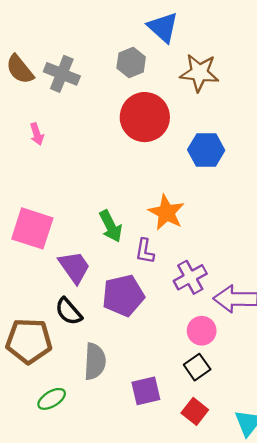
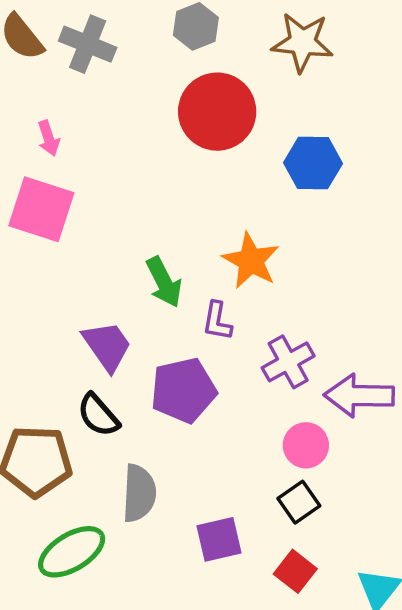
pink square: (32, 228) -> (41, 209), moved
green ellipse: (52, 399) -> (72, 552), size x1.5

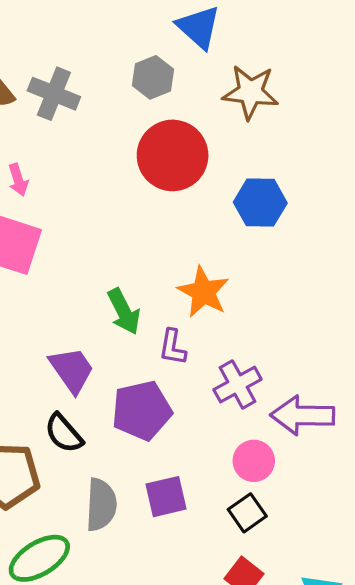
purple square: (219, 539) -> (166, 497), moved

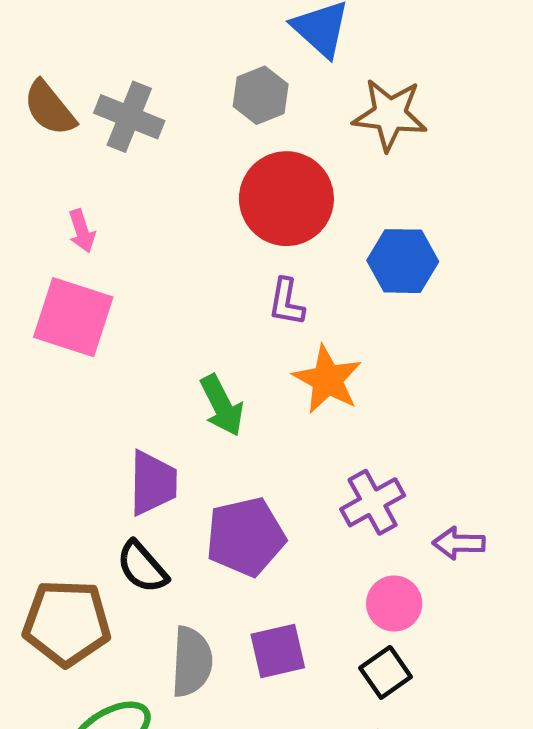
purple L-shape: (173, 347) -> (286, 302), moved
purple trapezoid: (72, 370) -> (153, 483), turned 36
purple arrow: (303, 415) -> (459, 543), size x0.6

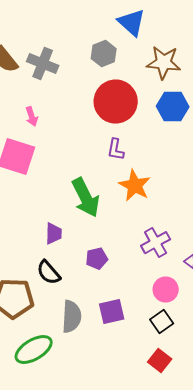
pink arrow: (82, 231) -> (32, 117), moved
blue hexagon: (403, 261) -> (173, 107), moved
green arrow: (222, 405) -> (86, 198), size x1.4
purple trapezoid: (153, 483) -> (54, 234), size x0.7
purple pentagon: (246, 537) -> (97, 259), size x0.6

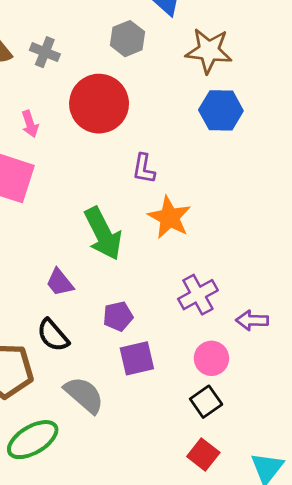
gray cross: (43, 64) -> (45, 52), size x0.7
red circle: (116, 102) -> (99, 104), moved
purple trapezoid: (54, 234) -> (60, 282), turned 140
purple square: (112, 312) -> (137, 358), moved
gray semicircle: (72, 317) -> (84, 395), turned -52

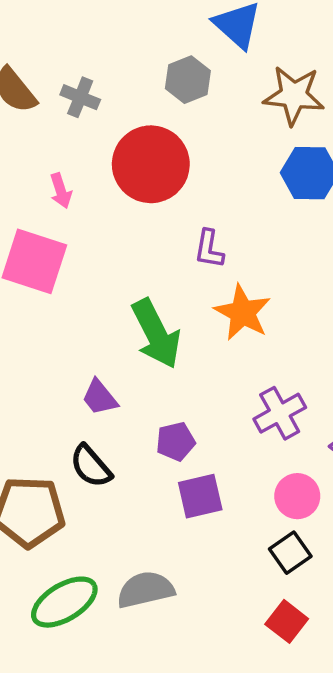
gray semicircle: (84, 395) -> (145, 590), moved, turned -54

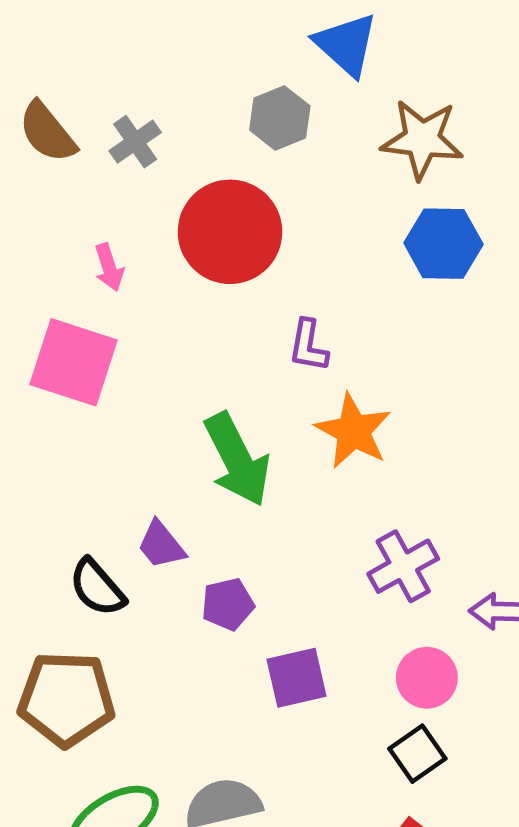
gray cross: (80, 97) -> (135, 142), turned 33
purple pentagon: (176, 441) -> (228, 604), moved
black semicircle: (91, 466) -> (97, 588), moved

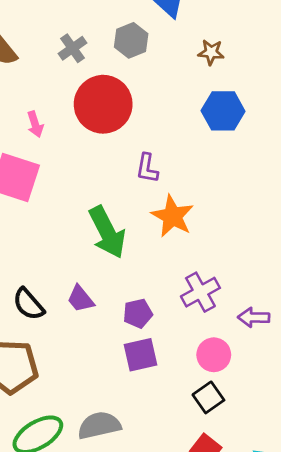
brown star: (422, 139) -> (211, 52), size x0.6
gray cross: (135, 142) -> (72, 48), moved
purple trapezoid: (161, 545) -> (80, 299), moved
purple pentagon: (228, 604) -> (138, 313), moved

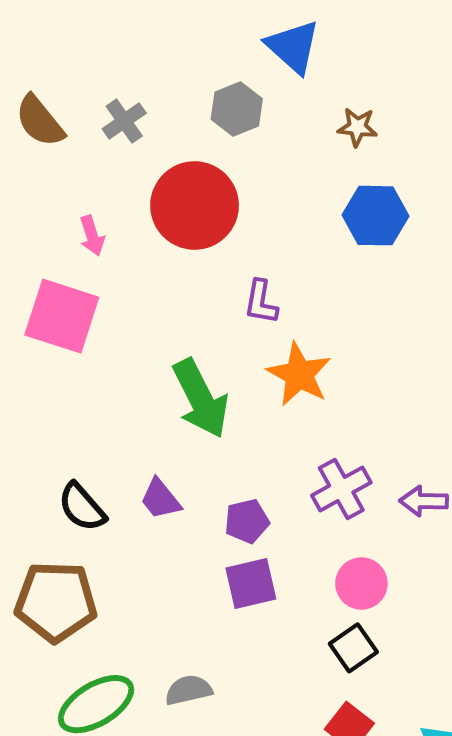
gray cross: (72, 48) -> (124, 121), moved
purple arrow: (254, 317) -> (424, 501), moved
gray semicircle: (99, 425) -> (189, 690), size x0.7

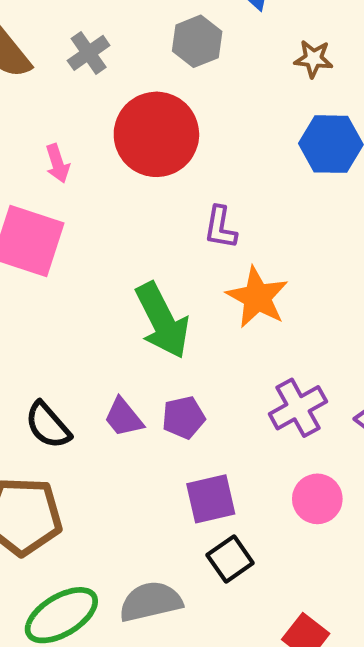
purple pentagon: (247, 521) -> (184, 417), moved
black square: (353, 648) -> (230, 559), moved
gray semicircle: (189, 690) -> (151, 602), size x1.4

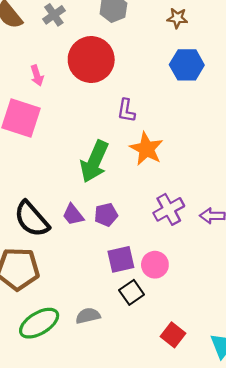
green arrow: (162, 320) -> (94, 162), turned 51
black semicircle: (48, 425) -> (32, 219), size x1.4
pink circle: (317, 499) -> (155, 265), moved
gray semicircle: (151, 602) -> (88, 316), size x0.7

